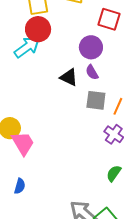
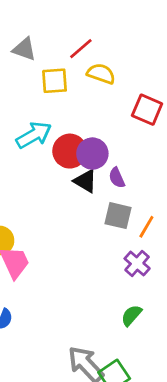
red circle: (38, 29) -> (70, 151), moved
purple circle: (91, 47) -> (92, 154), moved

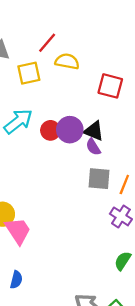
red circle: (70, 151) -> (50, 130), size x0.7
black triangle: (85, 181) -> (94, 131), moved

